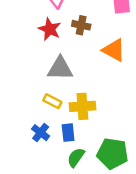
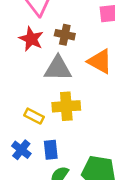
gray triangle: (60, 68) -> (58, 68), moved
yellow cross: (82, 106) -> (66, 106), moved

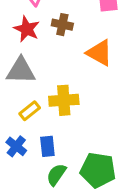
gray triangle: (58, 68) -> (21, 71), moved
yellow rectangle: (34, 116) -> (30, 111), turned -66

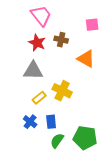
yellow cross: (64, 100) -> (62, 91), turned 30

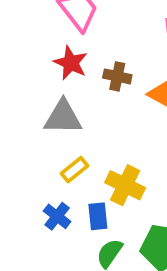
brown cross: (61, 40) -> (117, 76), moved
yellow cross: (62, 91) -> (125, 185), moved

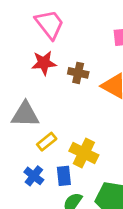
red star: (71, 63) -> (44, 63), turned -30
gray triangle: (63, 117) -> (25, 114), moved

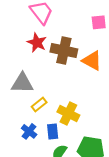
red star: (44, 63) -> (37, 43), turned 30
brown cross: (78, 73) -> (64, 50), size x1.6

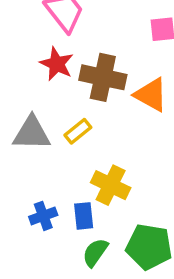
yellow rectangle: (39, 104) -> (78, 131), moved
blue cross: (29, 131) -> (43, 216), turned 32

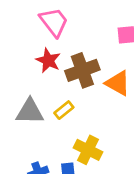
brown cross: (103, 77) -> (82, 70), turned -32

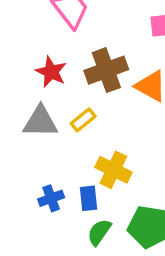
red star: (48, 60) -> (51, 72), moved

